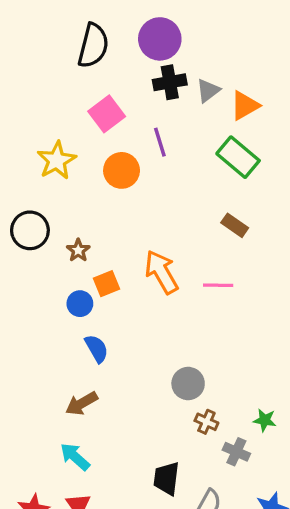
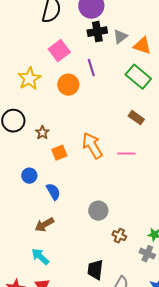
orange triangle: (245, 106) -> (142, 46), turned 48
blue circle: (80, 304) -> (29, 176), moved
gray circle: (188, 384) -> (98, 211), moved
gray cross: (236, 452) -> (147, 254), moved

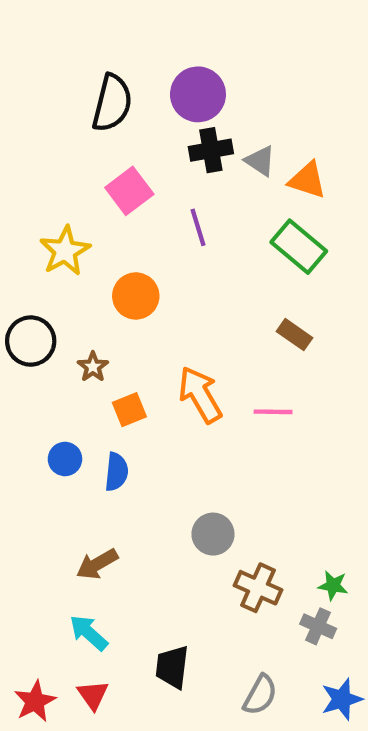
gray triangle: (120, 37) -> (260, 161), turned -49
orange circle: (68, 85) -> (136, 296), moved
blue semicircle: (53, 192) -> (116, 472), moved, turned 36
brown cross: (119, 236) -> (258, 588), size x1.5
black trapezoid: (95, 270) -> (172, 667), moved

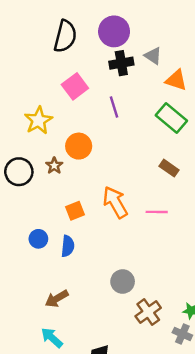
gray triangle: (260, 161) -> (153, 56), moved
brown star: (93, 367) -> (54, 166), moved
brown cross: (258, 588) -> (148, 312), turned 30

